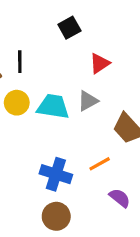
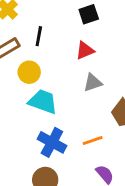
red triangle: (100, 63) -> (85, 50), moved
cyan trapezoid: (53, 107) -> (43, 102), moved

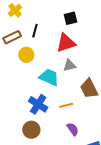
red triangle: (85, 50) -> (66, 43), size x1.5
cyan trapezoid: (43, 102) -> (49, 77), moved

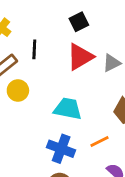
yellow circle: (26, 55) -> (18, 90), moved
gray triangle: (69, 65) -> (112, 63), moved

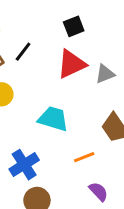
black line: (34, 49) -> (23, 52), turned 30
blue cross: (61, 149) -> (24, 165), moved, turned 32

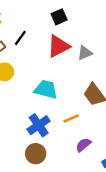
blue cross: (24, 165) -> (39, 125), moved
purple semicircle: (99, 191) -> (83, 145), turned -84

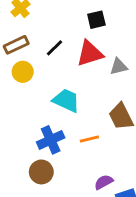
black line: (20, 38) -> (54, 48), moved
purple semicircle: (83, 145) -> (104, 182), moved

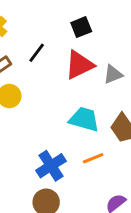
black line: (54, 48) -> (37, 53), moved
cyan trapezoid: (66, 100) -> (84, 119), moved

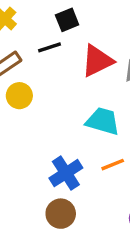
black square: (81, 27) -> (67, 20), moved
black line: (37, 53) -> (50, 47), turned 35

